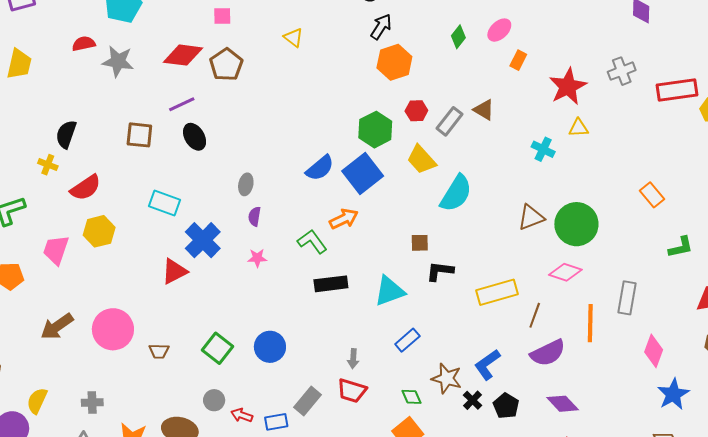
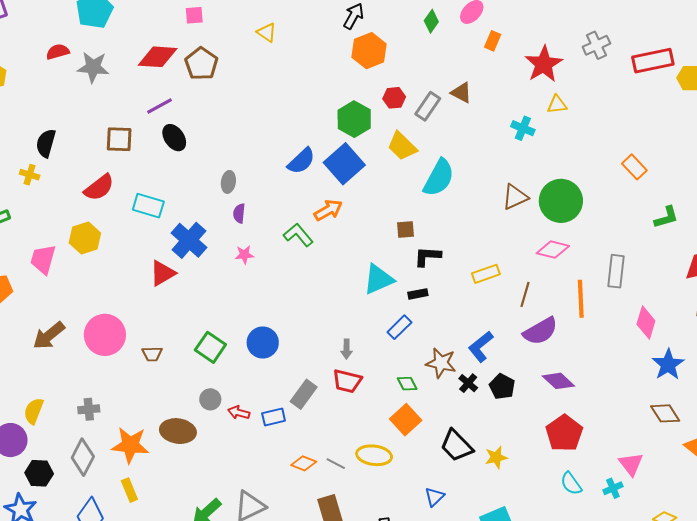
red semicircle: (86, 188) -> (99, 188), moved
black rectangle: (331, 284) -> (418, 294), moved, size x0.6
yellow rectangle: (497, 292) -> (486, 274), size x0.7

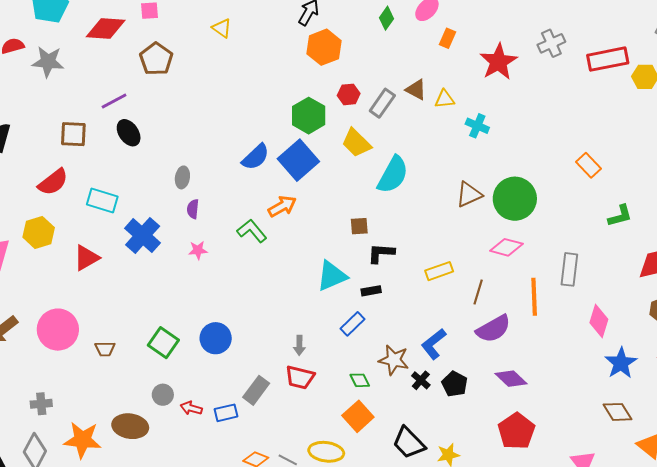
red diamond: (158, 57) -> (106, 28), moved
yellow triangle: (557, 105) -> (445, 99), moved
red triangle: (163, 273) -> (86, 258), moved

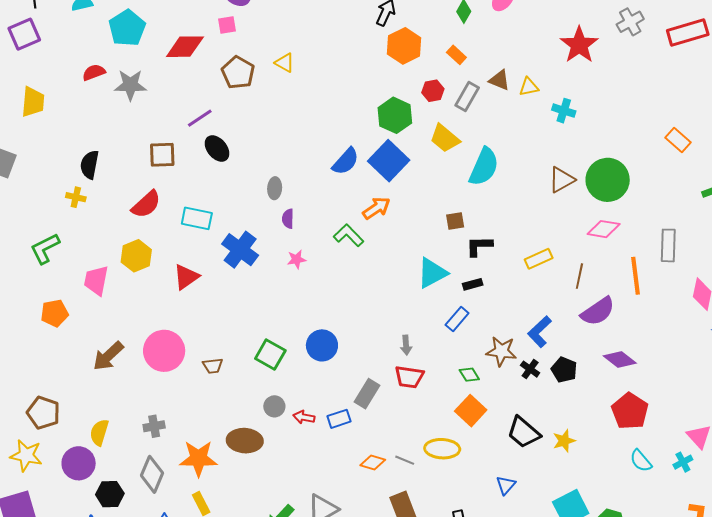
yellow triangle: (222, 28) -> (285, 63), moved
orange rectangle: (448, 38) -> (456, 55), moved, turned -66

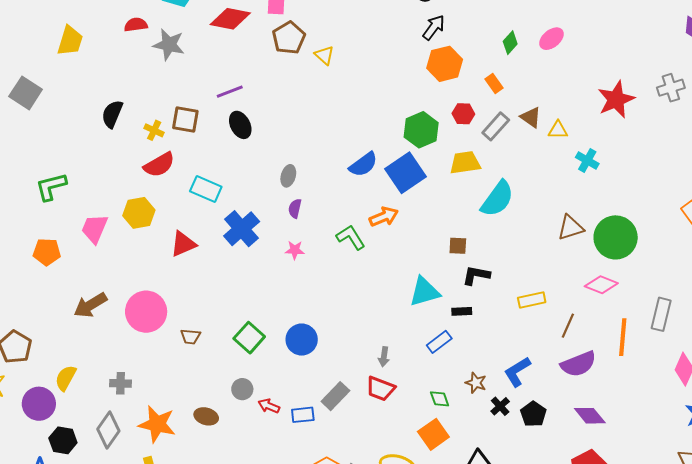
brown pentagon: (238, 73) -> (289, 38), moved
yellow trapezoid: (445, 138) -> (465, 163), turned 120
yellow cross: (76, 197) -> (154, 130), moved
brown star: (501, 351) -> (476, 383), size x0.7
brown ellipse: (245, 441) -> (206, 416), size x0.7

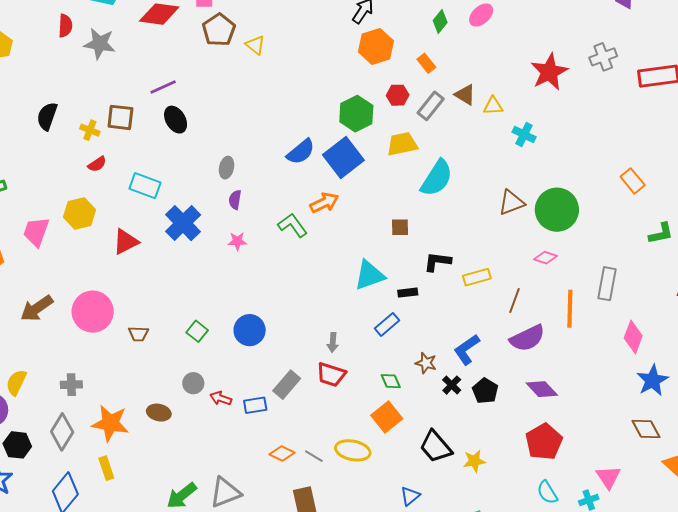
red semicircle: (136, 25) -> (65, 26), turned 105
red semicircle: (159, 165) -> (97, 164), size x0.6
black L-shape: (476, 275) -> (437, 262), moved
pink diamond: (601, 285) -> (545, 258), size x0.7
green square: (249, 338) -> (197, 331), size x0.7

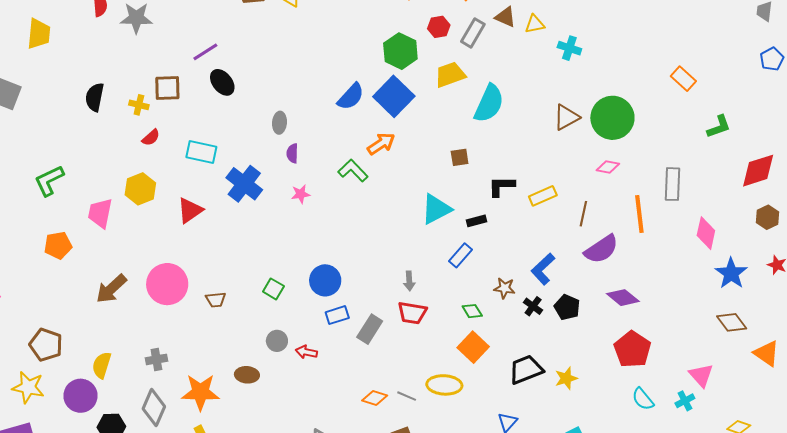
blue rectangle: (255, 405) -> (337, 315), moved
black trapezoid: (436, 447) -> (526, 369), turned 117

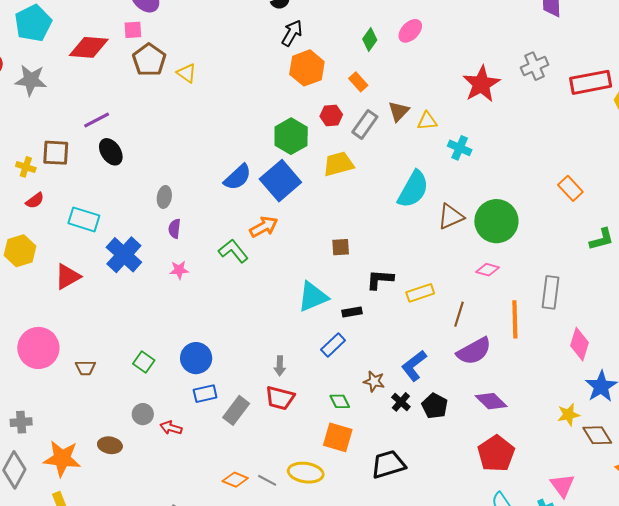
brown triangle: (505, 17) -> (399, 111), turned 45
cyan semicircle: (489, 103) -> (413, 189), moved
orange square: (473, 347) -> (338, 437), turned -32
yellow star: (566, 378) -> (568, 415), moved

